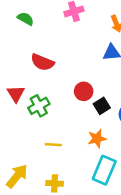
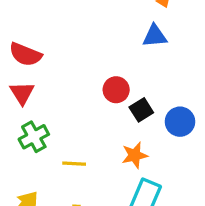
red semicircle: (42, 62) -> (25, 54), moved
green cross: (39, 106) -> (34, 137), moved

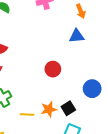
black square: (141, 110) -> (68, 108), moved
orange star: (135, 155) -> (49, 109), moved

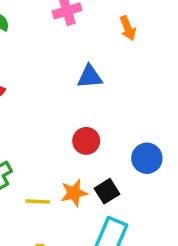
blue triangle: (77, 36) -> (90, 77), moved
red circle: (53, 69) -> (86, 141), moved

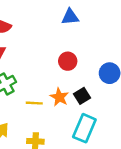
orange star: (74, 193) -> (59, 97), turned -30

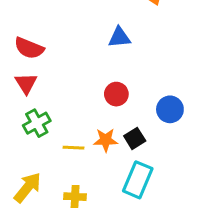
orange star: (59, 97) -> (106, 140), turned -30

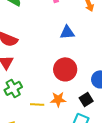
red circle: (116, 94) -> (65, 69), size x1.5
black square: (135, 138) -> (86, 99), moved

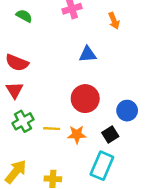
yellow line: (37, 104) -> (52, 129), moved

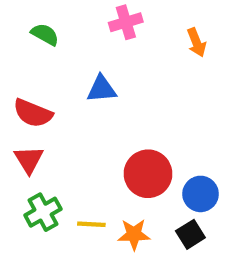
blue triangle: (88, 54) -> (102, 89), moved
blue circle: (127, 111) -> (201, 194), moved

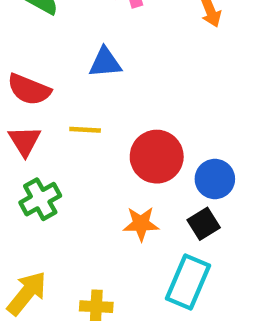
yellow line: (91, 224) -> (85, 130), moved

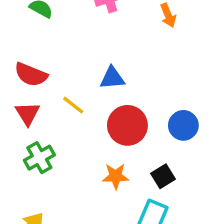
blue triangle: (105, 63) -> (112, 78), moved
yellow line: (85, 130) -> (73, 105), turned 35
blue circle: (215, 179) -> (183, 125), moved

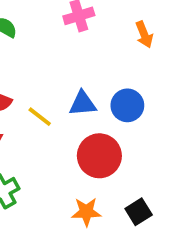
yellow line: (73, 105) -> (40, 117), moved
blue circle: (183, 125) -> (127, 105), moved

